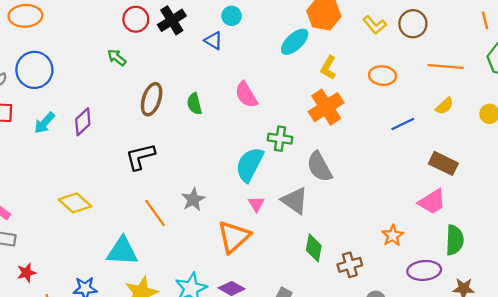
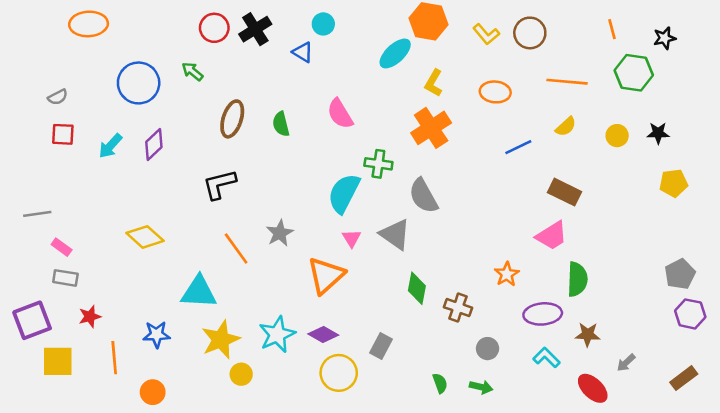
blue circle: (34, 70) -> (139, 83), moved
brown cross: (350, 265) -> (458, 307), turned 35

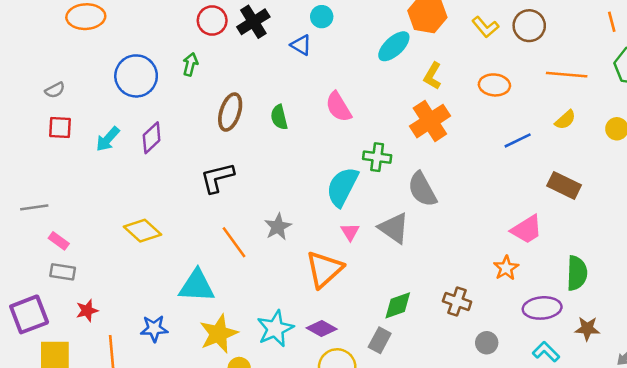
green arrow: (192, 71) -> (190, 64), turned 65
pink trapezoid: (552, 236) -> (527, 229), moved
green diamond: (417, 288) -> (398, 305), moved, turned 60

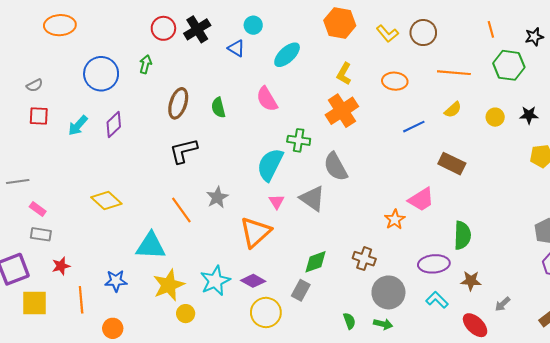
cyan ellipse: (394, 46) -> (287, 55), moved
black L-shape: (217, 178) -> (183, 151), moved
orange star: (506, 268) -> (395, 220), moved
gray circle: (487, 343) -> (388, 292), size x1.8

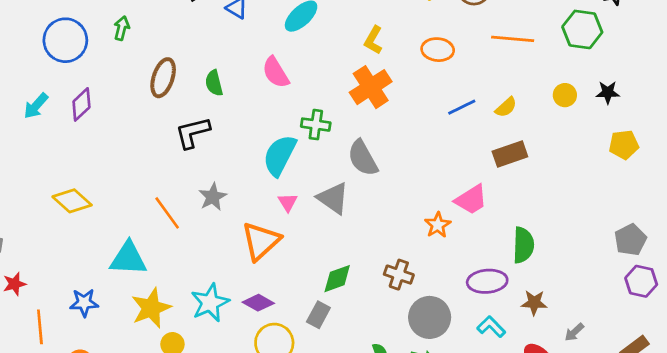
yellow semicircle: (453, 110) -> (506, 107), moved
black L-shape: (183, 151) -> (193, 133), moved
brown rectangle: (452, 164) -> (510, 154), turned -45

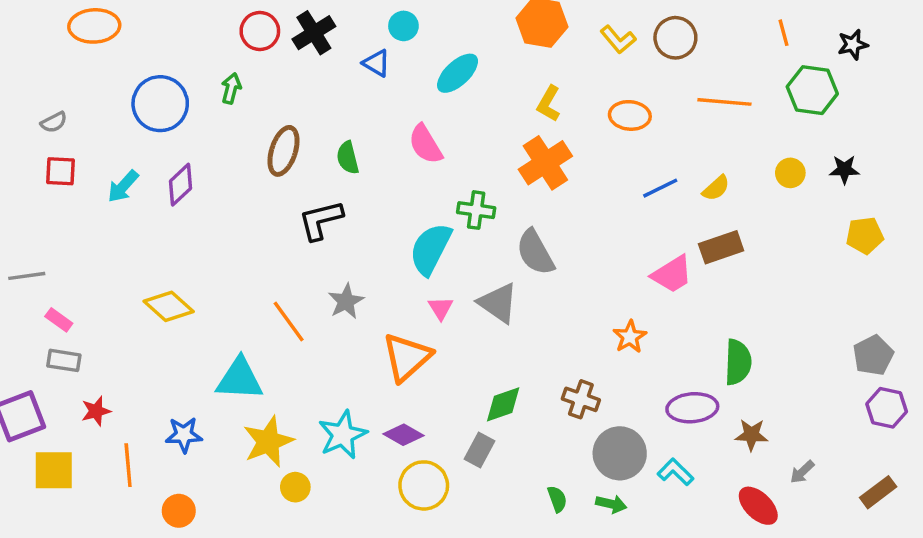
pink trapezoid: (471, 200) -> (672, 274), moved
cyan L-shape: (491, 327) -> (675, 472), moved

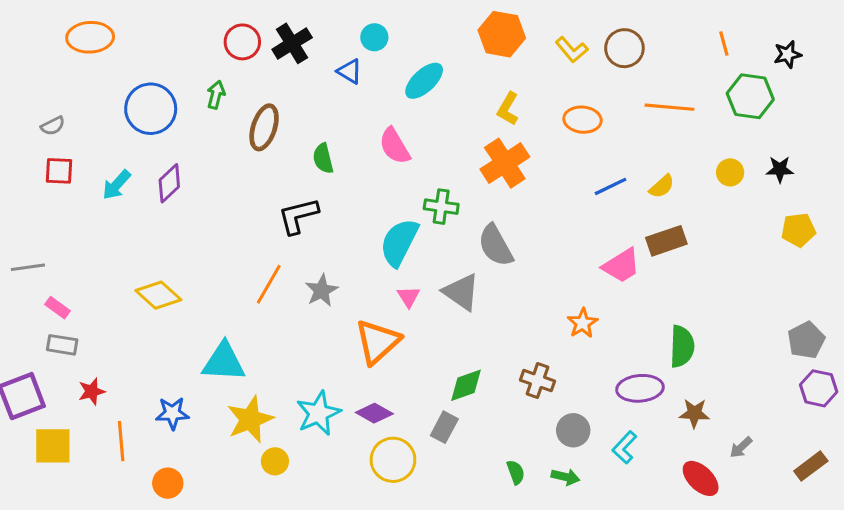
brown ellipse: (284, 151) -> (264, 127), moved
orange line: (289, 322) -> (269, 284), moved, turned 66
gray circle: (620, 453) -> (573, 430), size x0.7
cyan L-shape: (675, 472) -> (624, 447), turned -92

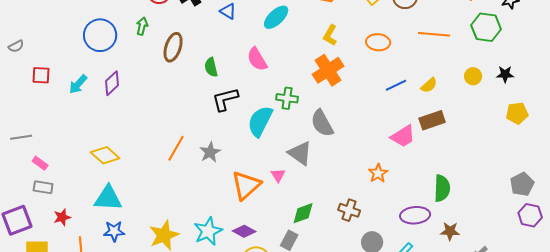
gray semicircle: (53, 126) -> (16, 46), moved
black L-shape: (298, 216) -> (225, 99), moved
pink triangle: (409, 297) -> (278, 175), moved
cyan triangle: (224, 362) -> (108, 198), moved

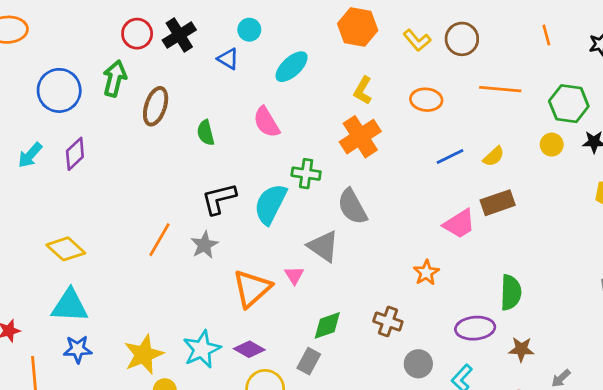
green arrow: (142, 26) -> (115, 79), size x1.5
green hexagon: (486, 27) -> (569, 104), moved
black L-shape: (225, 99) -> (219, 199), moved

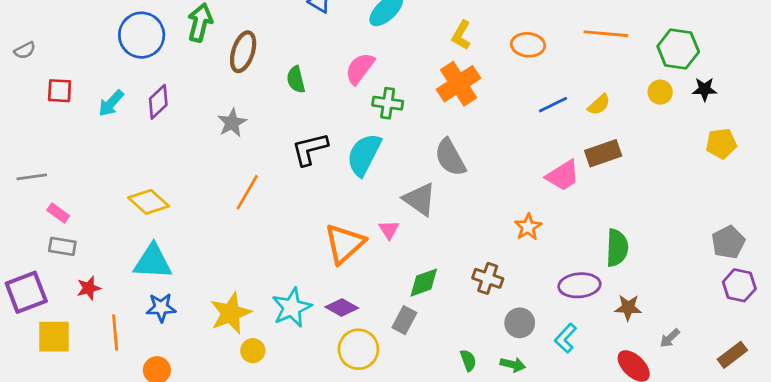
pink semicircle: (266, 122) -> (360, 68), turned 68
green cross: (306, 174) -> (388, 103), moved
gray star: (204, 245) -> (232, 123), moved

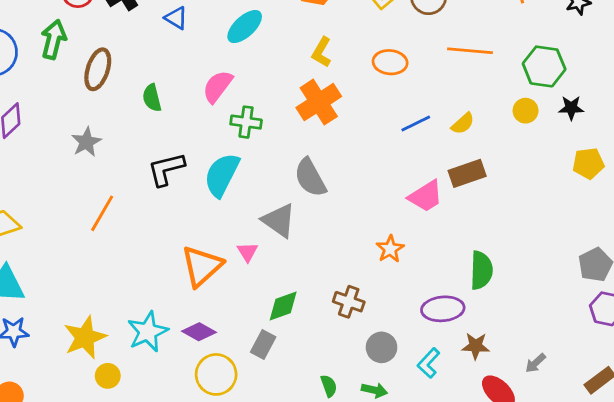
brown star: (628, 308) -> (476, 346), moved

